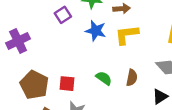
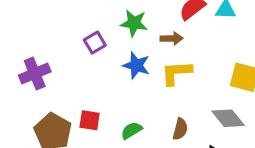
green semicircle: (104, 78) -> (131, 131), moved, turned -70
red square: (67, 84) -> (90, 120), moved

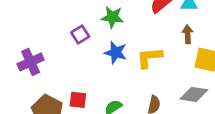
brown arrow: (172, 38) -> (188, 34), moved, turned -90
gray diamond: (228, 118) -> (194, 94), turned -40

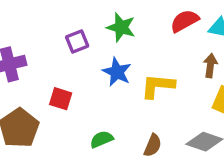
red square: (78, 100) -> (61, 99), moved

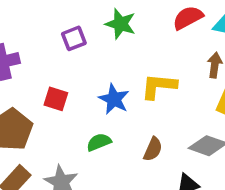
blue star: (117, 72) -> (114, 99), moved

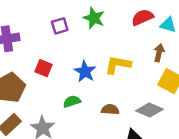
brown semicircle: (153, 149) -> (110, 109), turned -114

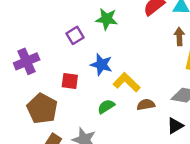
yellow L-shape: (118, 65) -> (127, 82), moved, turned 48
blue star: (85, 72) -> (101, 65), moved

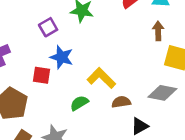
blue star: (101, 65) -> (62, 57), moved
black triangle: (175, 126) -> (140, 126), moved

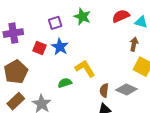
red square: (42, 75) -> (39, 48), moved
brown semicircle: (121, 102) -> (104, 90), moved, turned -88

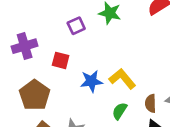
blue star: (60, 47) -> (91, 81), moved, turned -30
green semicircle: (65, 83) -> (120, 111), moved, turned -32

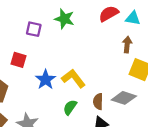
purple square: (76, 26) -> (34, 29), turned 35
blue star: (91, 81) -> (46, 80), turned -30

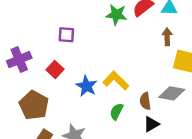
green star: (64, 19) -> (116, 15), moved
red square: (19, 60) -> (55, 69), turned 35

